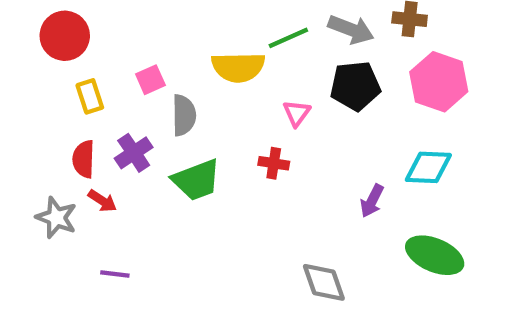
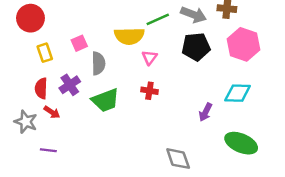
pink triangle: (297, 113) -> (149, 57), moved
purple line: (115, 274) -> (48, 150), moved

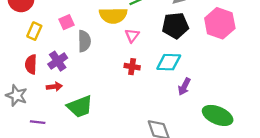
yellow rectangle: (45, 53) -> (34, 31), turned 42
cyan diamond: (238, 93) -> (169, 62), moved
green trapezoid: (105, 100) -> (80, 107), moved
red arrow: (52, 112) -> (54, 87), moved, turned -40

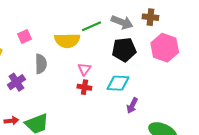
pink square: (67, 22) -> (25, 36), moved
pink triangle: (132, 36) -> (84, 69), moved
red arrow: (54, 87) -> (11, 121), moved

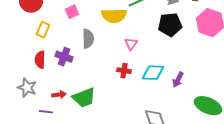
purple cross: (16, 82) -> (64, 57), turned -36
cyan diamond: (118, 83) -> (153, 73), moved
red cross: (84, 87) -> (124, 71), moved

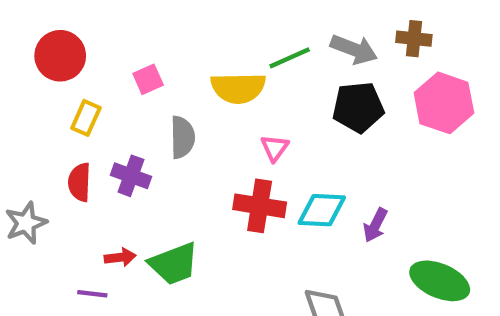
red cross: (124, 71) -> (260, 206), size x1.6
gray star: (27, 88) -> (26, 223), moved, turned 30

